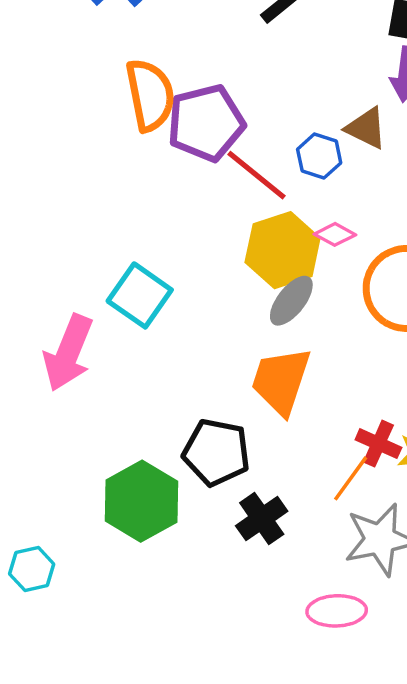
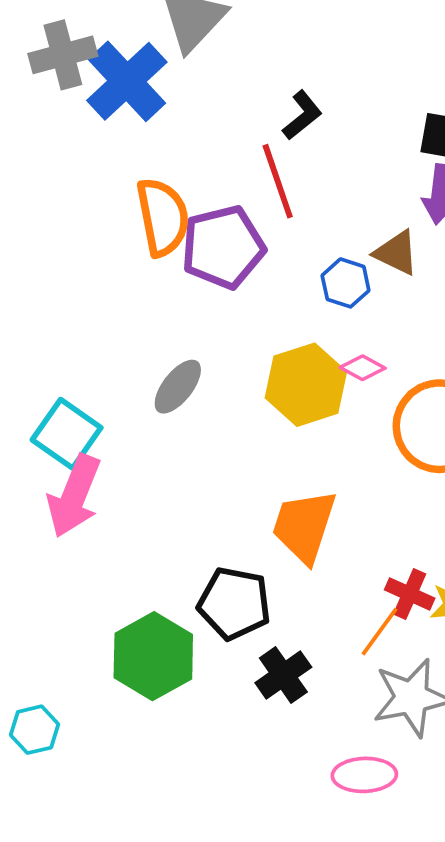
red line: (256, 175) -> (278, 181), moved, turned 32
cyan square: (140, 295) -> (67, 434), moved
gray ellipse: (291, 301) -> (178, 387), moved

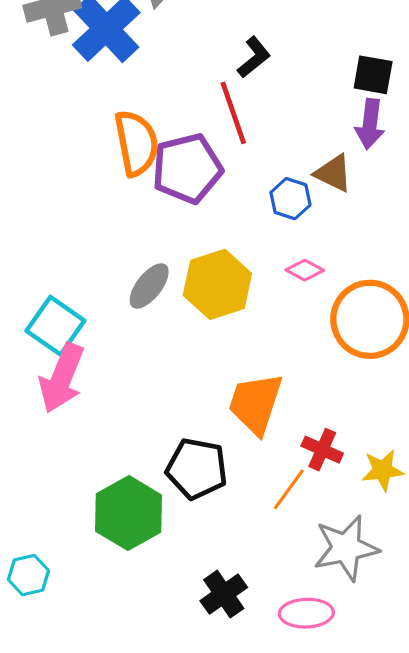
yellow hexagon: (306, 385) -> (217, 284), moved
red cross: (410, 594) -> (322, 450), moved
orange line: (379, 632) -> (289, 489), moved
black cross: (283, 675) -> (224, 594), moved

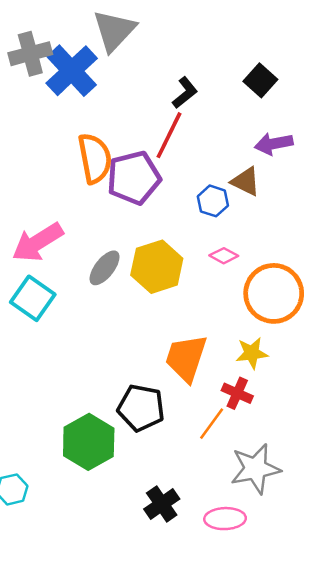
black square: (373, 75) -> (260, 80), moved, turned 32
red line: (233, 113) -> (169, 135), turned 45
purple arrow: (370, 124) -> (274, 144), turned 72
pink arrow: (62, 378) -> (38, 242), moved, turned 36
yellow star: (383, 470) -> (252, 353), moved

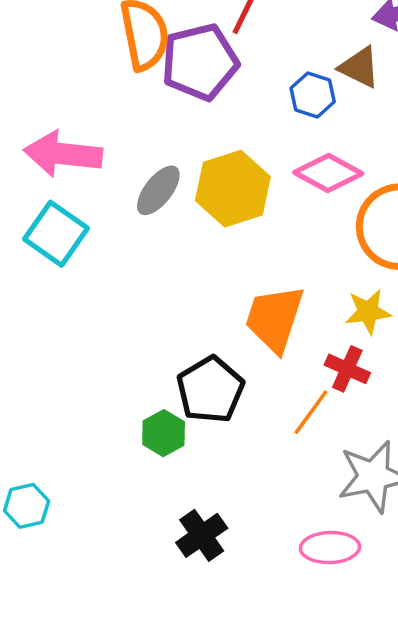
pink arrow: (38, 242) -> (63, 154), turned 38
pink diamond: (224, 256) -> (328, 173), size x1.6
black pentagon: (141, 408) -> (210, 390), turned 30
green hexagon: (89, 442) -> (164, 433), moved, size x0.6
black cross: (162, 504) -> (202, 535), moved

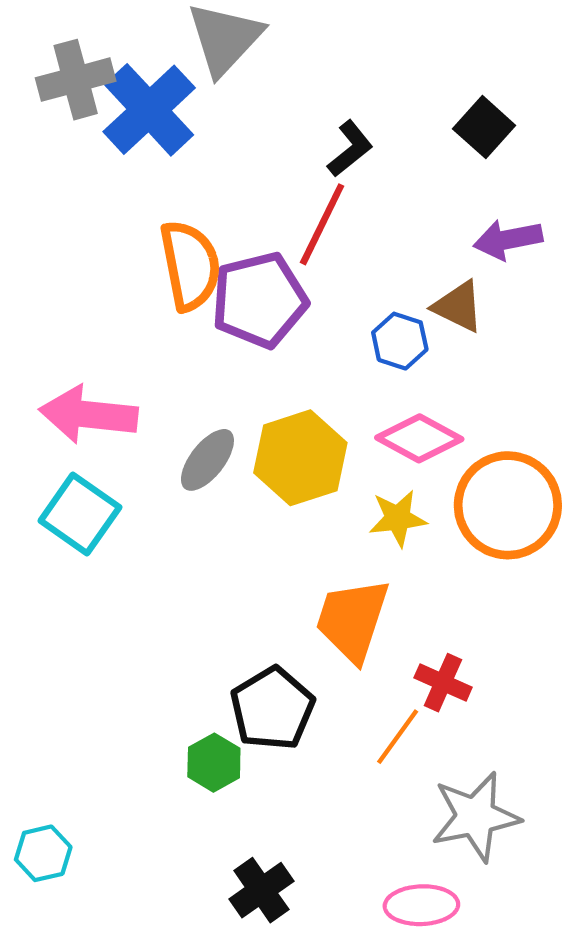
yellow star: (368, 312) -> (398, 518), moved

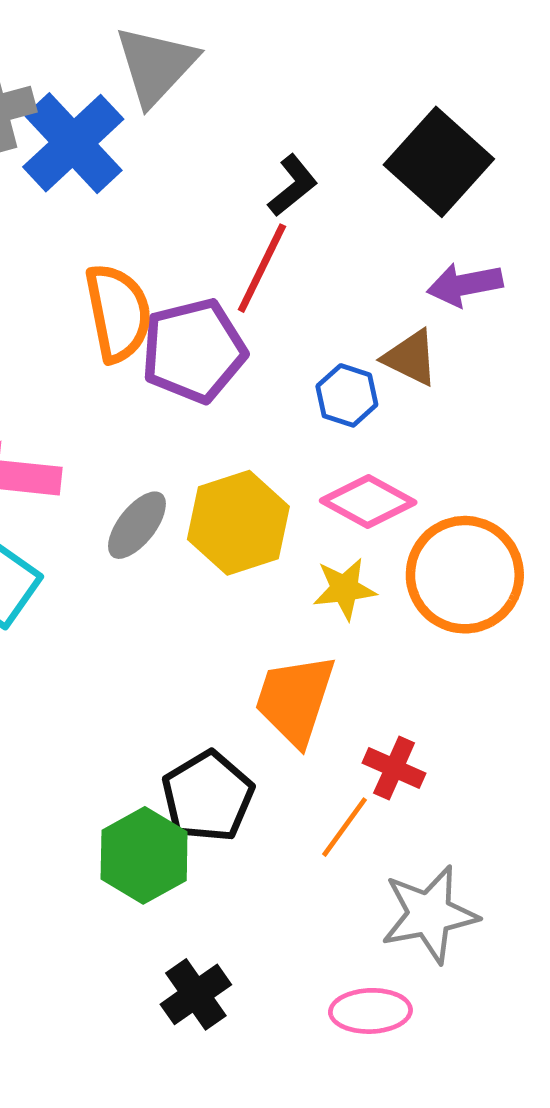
black square: (484, 127) -> (439, 162), size x1.6
green hexagon: (214, 763) -> (144, 855), size x1.5

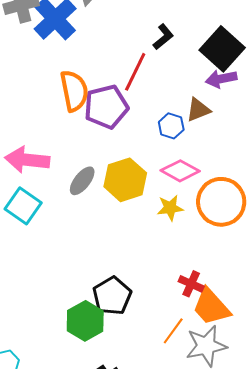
black square: (439, 162) -> (222, 49), moved
black L-shape: (293, 186) -> (163, 37), moved
brown triangle: (411, 358) -> (198, 110), turned -48
orange trapezoid: (295, 700) -> (211, 307), moved, turned -60
orange line: (345, 827) -> (173, 331), moved

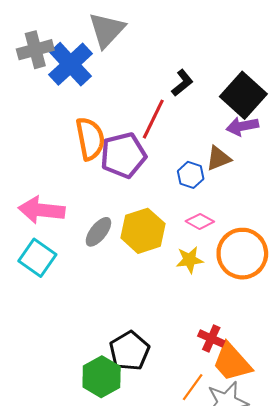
pink diamond: (180, 171) -> (200, 221), size x0.7

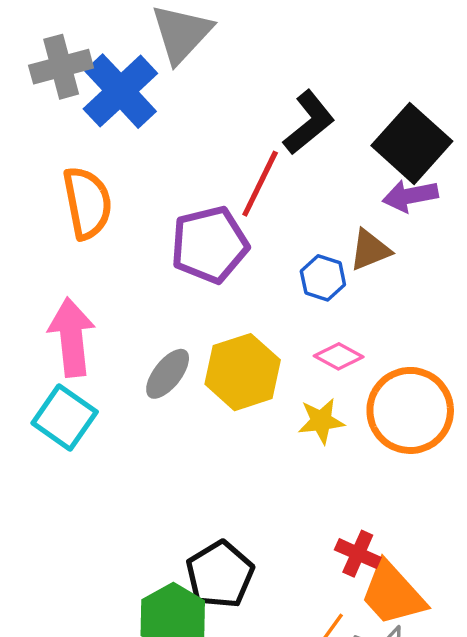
black L-shape: (182, 83) -> (309, 122), size x1.4
orange semicircle: (90, 139) -> (87, 203), moved
pink arrow: (42, 210) -> (72, 337), turned 78

